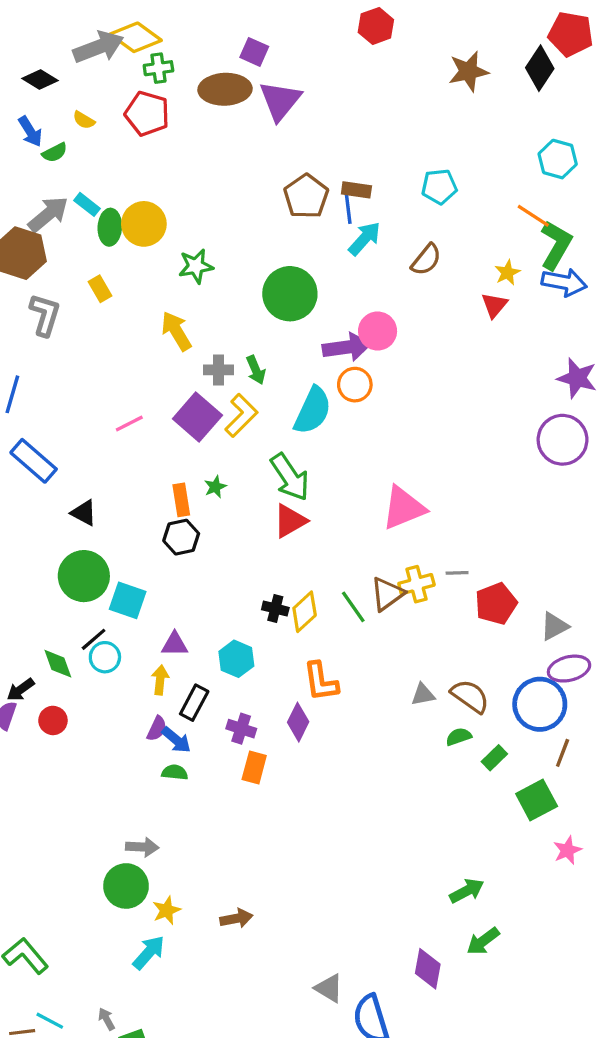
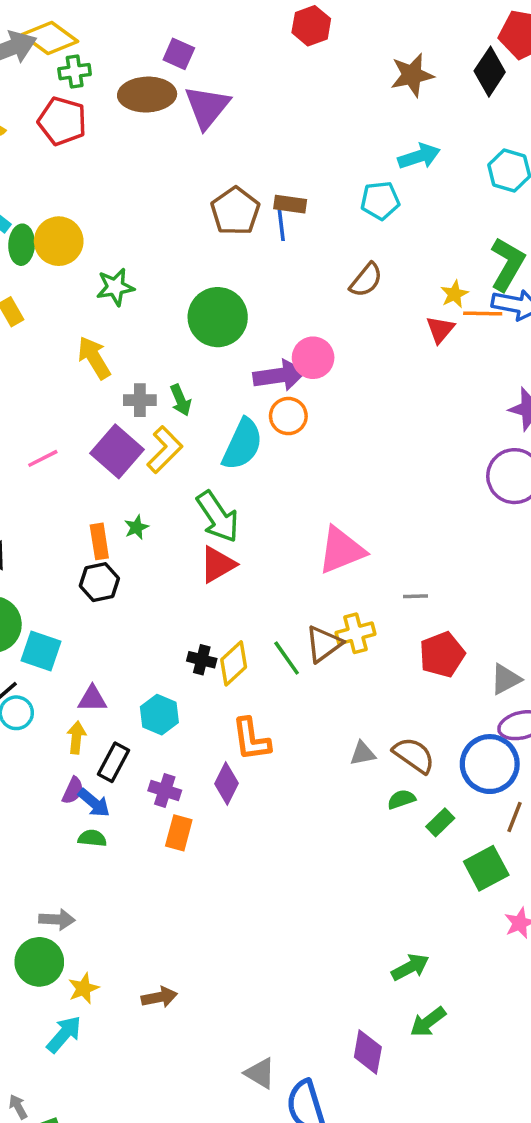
orange line: (533, 216) -> (483, 314), moved, turned -32
cyan arrow: (365, 239) -> (419, 156), moved, turned 30
gray line: (457, 573) -> (416, 596), moved

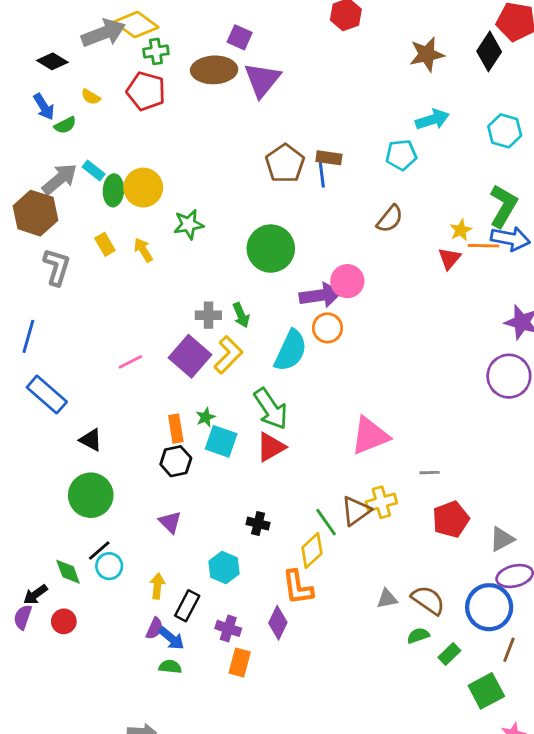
yellow arrow: (94, 358) -> (143, 250), moved, size x0.7
cyan square: (41, 651) -> (221, 441), moved
yellow diamond: (234, 663) -> (312, 550), moved
purple triangle: (92, 699) -> (170, 522), moved, turned 45

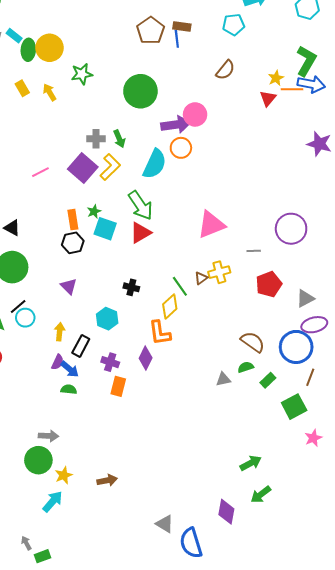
purple circle: (509, 376) -> (291, 229), moved
brown triangle: (356, 511) -> (201, 278), size x0.6
gray triangle: (387, 599) -> (223, 379), moved

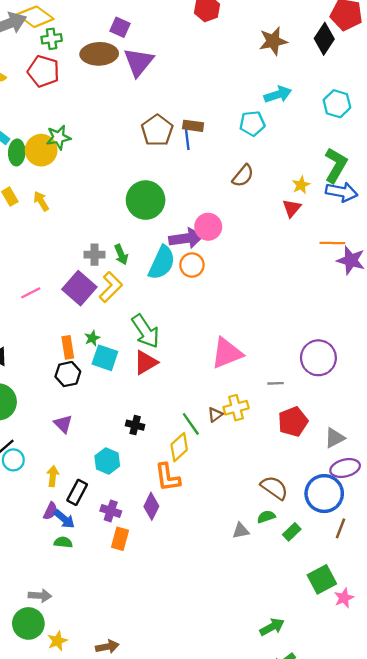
green star: (82, 74) -> (59, 137), moved
orange line: (292, 89) -> (332, 243), moved
cyan semicircle: (155, 164) -> (162, 263), moved
green square: (294, 407) -> (322, 579), moved

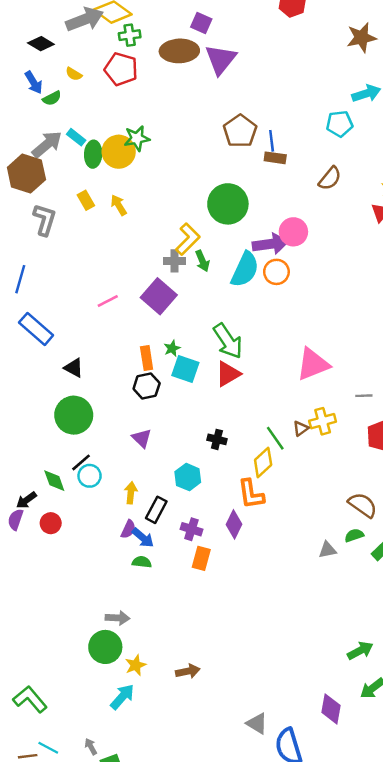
brown rectangle: (193, 126) -> (275, 158), moved
yellow L-shape: (111, 287) -> (188, 239), moved

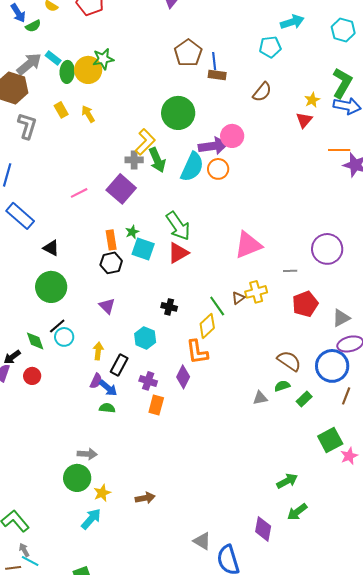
green arrow: (202, 261) -> (157, 160), size x1.4
gray arrow: (91, 747) -> (24, 550), moved

